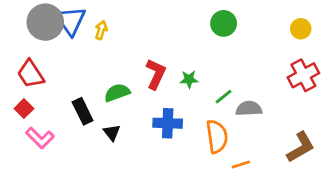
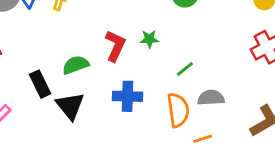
green star: (189, 79) -> (149, 39), moved
gray semicircle: (249, 109) -> (211, 98), moved
black triangle: (112, 133) -> (70, 106), size x1.6

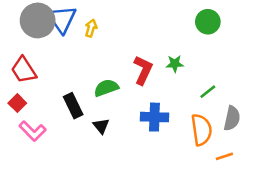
gray semicircle: (211, 98) -> (232, 118), turned 105
black triangle: (70, 106) -> (101, 126), size x0.6

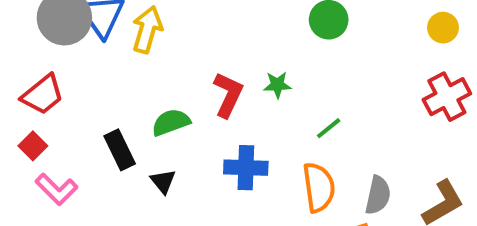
yellow arrow: (91, 28) -> (147, 30), size x1.6
red trapezoid: (24, 70) -> (43, 95), turned -96
gray semicircle: (232, 118) -> (378, 195), moved

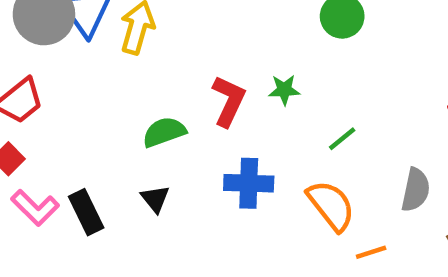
black rectangle: (120, 150) -> (86, 212), moved
orange semicircle: (319, 187) -> (331, 205), turned -30
gray semicircle: (378, 195) -> (416, 190), moved

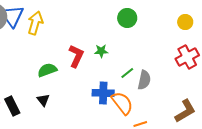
blue cross: (249, 183) -> (103, 93), moved
gray semicircle: (416, 190) -> (144, 80), moved

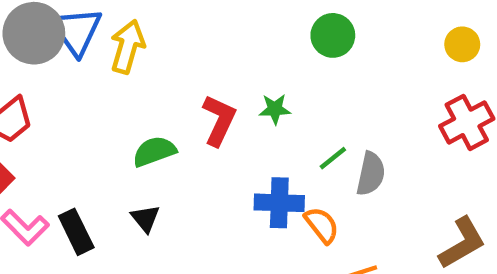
orange semicircle: (122, 103) -> (322, 225), size x0.7

